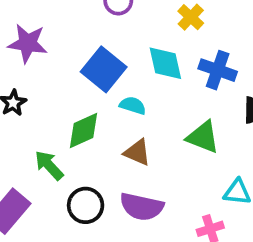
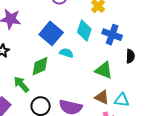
cyan diamond: (165, 63) -> (84, 31), turned 30
brown triangle: (137, 152) -> (102, 97), moved

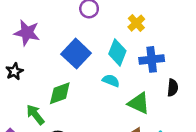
blue cross: (112, 35) -> (152, 59), turned -30
cyan semicircle: (66, 53) -> (111, 81), moved

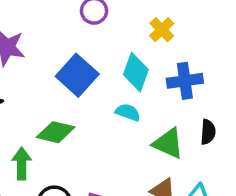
black semicircle: (173, 88) -> (208, 132), moved
green diamond: (60, 93) -> (56, 132), turned 35
green arrow: (35, 115) -> (22, 163), turned 40

